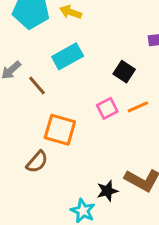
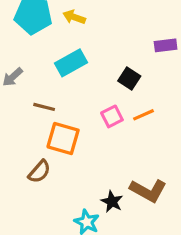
brown line: (37, 85) -> (44, 107), moved, turned -35
black star: (107, 191) -> (112, 202), turned -30

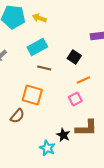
brown line: (44, 107) -> (44, 68), moved
pink square: (112, 116) -> (75, 99), moved
brown L-shape: (148, 190) -> (86, 128), turned -30

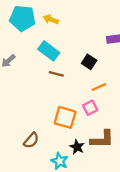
cyan rectangle: (37, 47) -> (49, 51), turned 66
orange square: (32, 95) -> (65, 117), moved
brown semicircle: (17, 116) -> (31, 140), moved

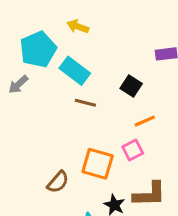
cyan pentagon: (23, 18) -> (38, 49), moved, turned -30
brown semicircle: (31, 140) -> (58, 182), moved

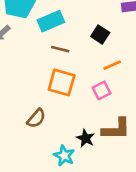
cyan rectangle: (75, 71) -> (51, 21), turned -60
orange square: (98, 164) -> (62, 82), moved

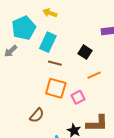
cyan rectangle: (51, 21) -> (48, 42), turned -42
pink square: (102, 90) -> (78, 97), moved

